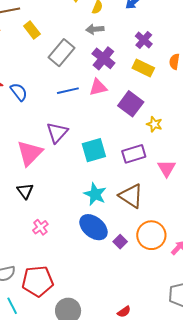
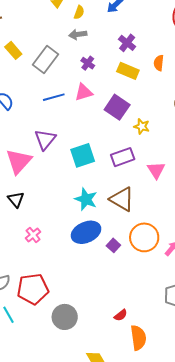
yellow rectangle: (32, 30) -> (13, 50), moved
purple cross: (103, 58) -> (88, 63), size x0.6
blue ellipse: (93, 227) -> (86, 232), turned -60

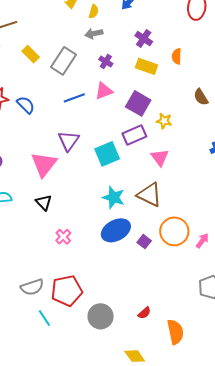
purple rectangle: (123, 157) -> (134, 135), moved
pink triangle: (156, 170) -> (160, 158), moved
red semicircle: (121, 315) -> (144, 313), moved

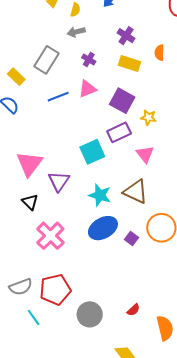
yellow rectangle: (31, 54) -> (16, 77), moved
purple triangle: (69, 141) -> (59, 181), moved
pink cross: (63, 237) -> (50, 236), size x1.8

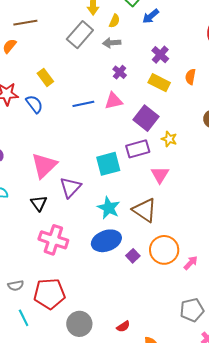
gray rectangle: (46, 60) -> (80, 35), moved
pink cross: (50, 236) -> (53, 240), turned -36
gray semicircle: (21, 287) -> (16, 285), size x0.7

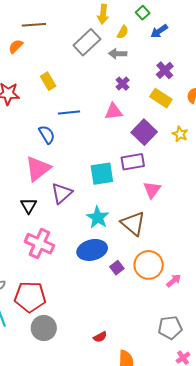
blue semicircle: (34, 104) -> (47, 135), moved
blue line: (83, 104) -> (69, 112), moved
yellow star: (169, 139) -> (180, 134), moved
gray circle: (79, 324) -> (44, 328), moved

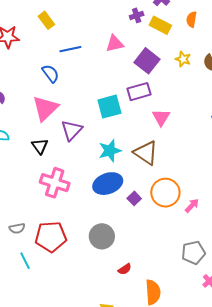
purple cross: (123, 84) -> (137, 15), moved, turned 32
cyan star: (98, 217) -> (110, 151), turned 30
gray circle: (44, 328) -> (102, 236), moved

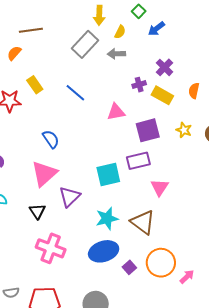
yellow rectangle: (46, 20) -> (35, 85), moved
blue line: (70, 49) -> (75, 93), moved, turned 50
purple square: (147, 61) -> (148, 130), turned 35

